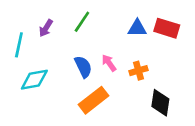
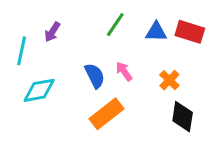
green line: (82, 22) -> (115, 25), moved
orange cross: (139, 71) -> (169, 80), moved, turned -30

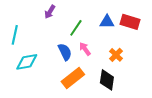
green line: (115, 25) -> (76, 28), moved
purple arrow: (52, 32) -> (50, 12), moved
black diamond: (183, 117) -> (107, 80), moved

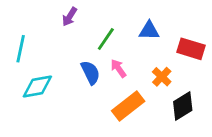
red rectangle: (130, 22) -> (191, 49), moved
orange rectangle: (73, 78) -> (128, 106), moved
black diamond: (107, 80) -> (183, 106), moved, turned 50

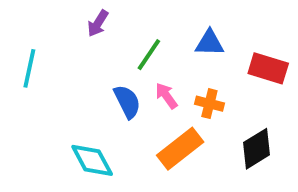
orange cross: (162, 77) -> (209, 104), moved, turned -30
cyan diamond: (37, 87) -> (92, 160), moved, turned 72

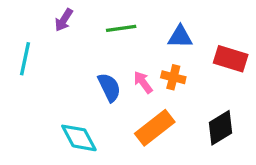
purple arrow: (98, 23) -> (64, 20), moved
green line: (149, 55) -> (121, 28), moved, turned 48
orange cross: (209, 104) -> (173, 77), moved

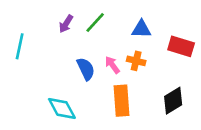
purple arrow: (64, 20) -> (66, 24), moved
green line: (121, 28) -> (95, 22), turned -40
orange rectangle: (155, 128) -> (122, 101), turned -56

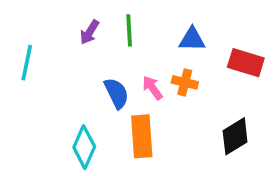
green line: (95, 22) -> (129, 30), turned -45
orange rectangle: (122, 101) -> (142, 136), moved
cyan diamond: (62, 109) -> (84, 147), turned 52

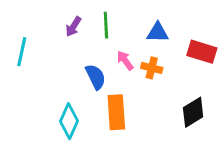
pink arrow: (152, 88) -> (125, 61), moved

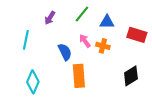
green line: (106, 25) -> (82, 14), moved, turned 42
cyan line: (22, 52) -> (26, 40), moved
cyan diamond: (69, 121) -> (33, 82), moved

